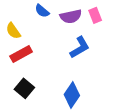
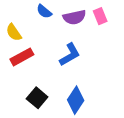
blue L-shape: (80, 47) -> (70, 55), moved
black square: (24, 88) -> (37, 98), moved

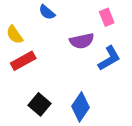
purple semicircle: (74, 17) -> (82, 41), moved
blue L-shape: (70, 55) -> (109, 58), moved

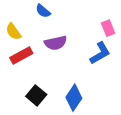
pink rectangle: (107, 17) -> (108, 28), moved
purple semicircle: (82, 41) -> (56, 43), moved

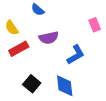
blue L-shape: (100, 53) -> (76, 55), moved
blue diamond: (74, 98) -> (65, 86), turned -40

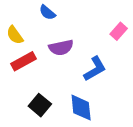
pink rectangle: (95, 25) -> (119, 31), turned 64

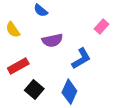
red rectangle: (24, 61) -> (18, 66), moved
blue diamond: (81, 108) -> (69, 92), turned 30

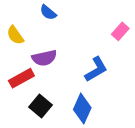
purple semicircle: (52, 40) -> (44, 58), moved

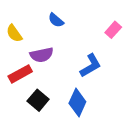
blue semicircle: (48, 12) -> (56, 20), moved

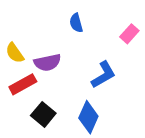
blue semicircle: (56, 20) -> (76, 23), moved, turned 35
yellow semicircle: (14, 33) -> (15, 53), moved

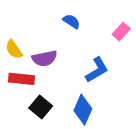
blue semicircle: (76, 23) -> (71, 21), turned 138
red rectangle: (23, 84) -> (22, 79), turned 35

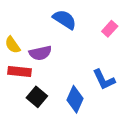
blue semicircle: (71, 21) -> (65, 19), size x1.5
blue L-shape: (97, 70) -> (104, 80), moved, turned 95

